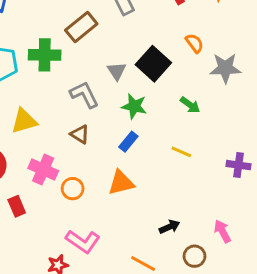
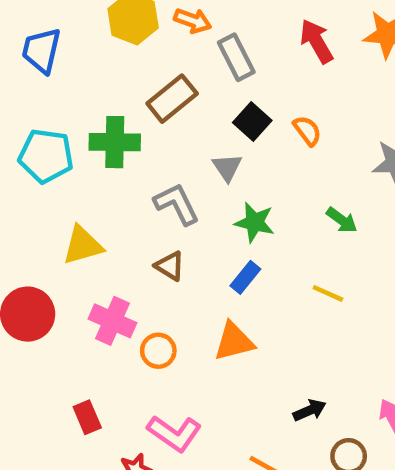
orange semicircle: (194, 43) -> (307, 131), moved
black square: (153, 64) -> (252, 121), moved, size x0.7
red rectangle: (17, 206) -> (87, 417), moved

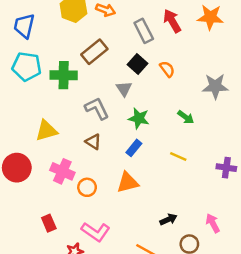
gray rectangle: (236, 57) -> (144, 31), moved
cyan pentagon: (46, 156) -> (27, 67), moved

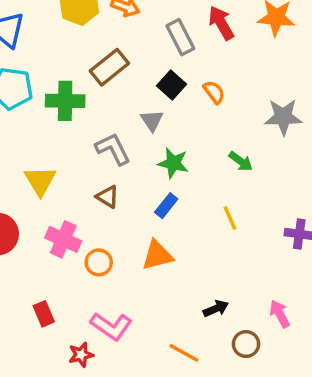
yellow triangle: (46, 131) -> (40, 181), turned -45
yellow line: (178, 157) -> (230, 218), turned 42

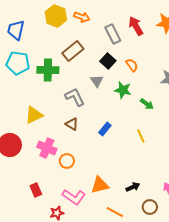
green star: (173, 163) -> (123, 90), moved
yellow triangle: (40, 181) -> (34, 115), turned 36
orange triangle: (157, 255) -> (100, 185), moved

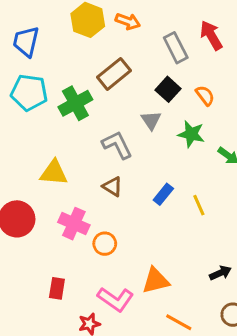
green cross: (48, 70) -> (75, 103), turned -30
yellow triangle: (34, 115) -> (54, 173), turned 30
yellow line: (141, 136) -> (199, 205), moved
black arrow: (133, 187) -> (220, 273), moved
red rectangle: (36, 190) -> (57, 288), turned 32

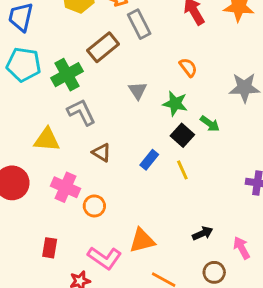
gray rectangle: (176, 48) -> (139, 24), moved
black square: (168, 89) -> (182, 135), moved
gray L-shape: (117, 145) -> (81, 112), moved

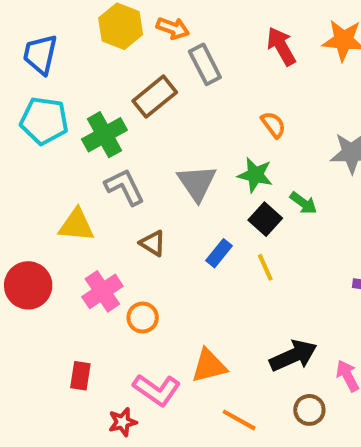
gray triangle: (138, 91) -> (197, 183), moved, size x1.5
pink cross: (66, 187) -> (102, 291), turned 32
black arrow: (203, 233) -> (293, 356), size x1.6

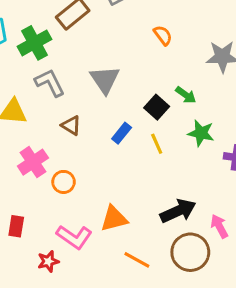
green star: (255, 175) -> (201, 133), moved
brown circle: (309, 410) -> (190, 252), size x1.6

